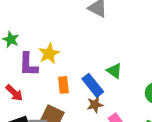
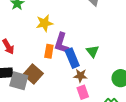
purple L-shape: (28, 64) -> (61, 43), moved
brown star: (95, 105) -> (80, 76), moved

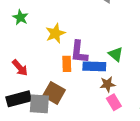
blue rectangle: (72, 58) -> (94, 66), turned -54

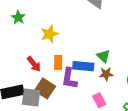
purple L-shape: (79, 52) -> (69, 78), moved
red arrow: (20, 68) -> (34, 64), moved
brown star: (108, 84) -> (106, 74), moved

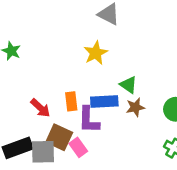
yellow star: (49, 34) -> (96, 53), moved
pink rectangle: (99, 100) -> (78, 147), moved

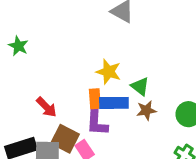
yellow star: (96, 53) -> (109, 72), moved, turned -30
orange rectangle: (71, 101) -> (95, 99), moved

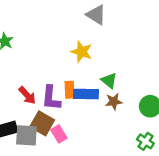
yellow star: (109, 72) -> (82, 52), moved
purple L-shape: (97, 122) -> (51, 98), moved

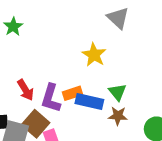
orange rectangle: (69, 90) -> (73, 93), turned 63

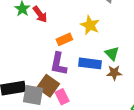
red arrow: (26, 90) -> (40, 14), moved
orange rectangle: (73, 93) -> (64, 39), moved

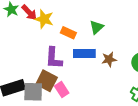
yellow star: (90, 25) -> (44, 19), moved
orange rectangle: (64, 39) -> (68, 33), moved, turned 56
green triangle: (112, 53) -> (97, 27), moved, turned 40

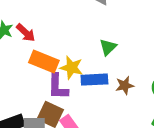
yellow star: (44, 19) -> (71, 68), moved
orange rectangle: (68, 33) -> (44, 61), moved, size x1.5

